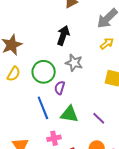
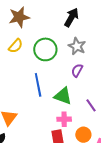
purple semicircle: (60, 88) -> (77, 70), moved
pink cross: (54, 138) -> (64, 119), moved

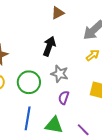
blue line: (38, 85) -> (28, 118), turned 30

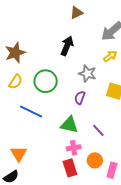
gray star: (60, 74) -> (87, 74), moved
blue line: (28, 118) -> (31, 111), moved, turned -75

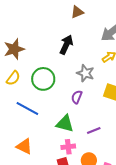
purple line: (98, 130) -> (94, 130), turned -72
orange triangle: (19, 154) -> (24, 146), moved, turned -36

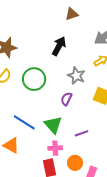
blue line: (27, 109) -> (24, 122), moved
green triangle: (65, 124) -> (53, 125), turned 30

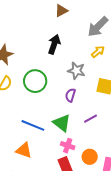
purple line: (82, 133) -> (90, 119), moved
pink cross: (55, 148) -> (68, 146), turned 32

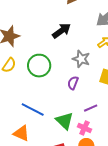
black arrow: (54, 44) -> (61, 31), turned 30
green triangle: (62, 123) -> (65, 121), moved
pink cross: (68, 146) -> (84, 128), moved

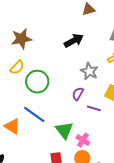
green circle: (39, 66) -> (37, 82), moved
purple line: (91, 108) -> (94, 108), moved, turned 32
orange triangle: (21, 133) -> (12, 126), moved

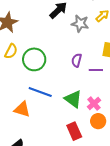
gray star: (89, 71) -> (80, 24), moved
pink cross: (83, 140) -> (94, 104), turned 32

